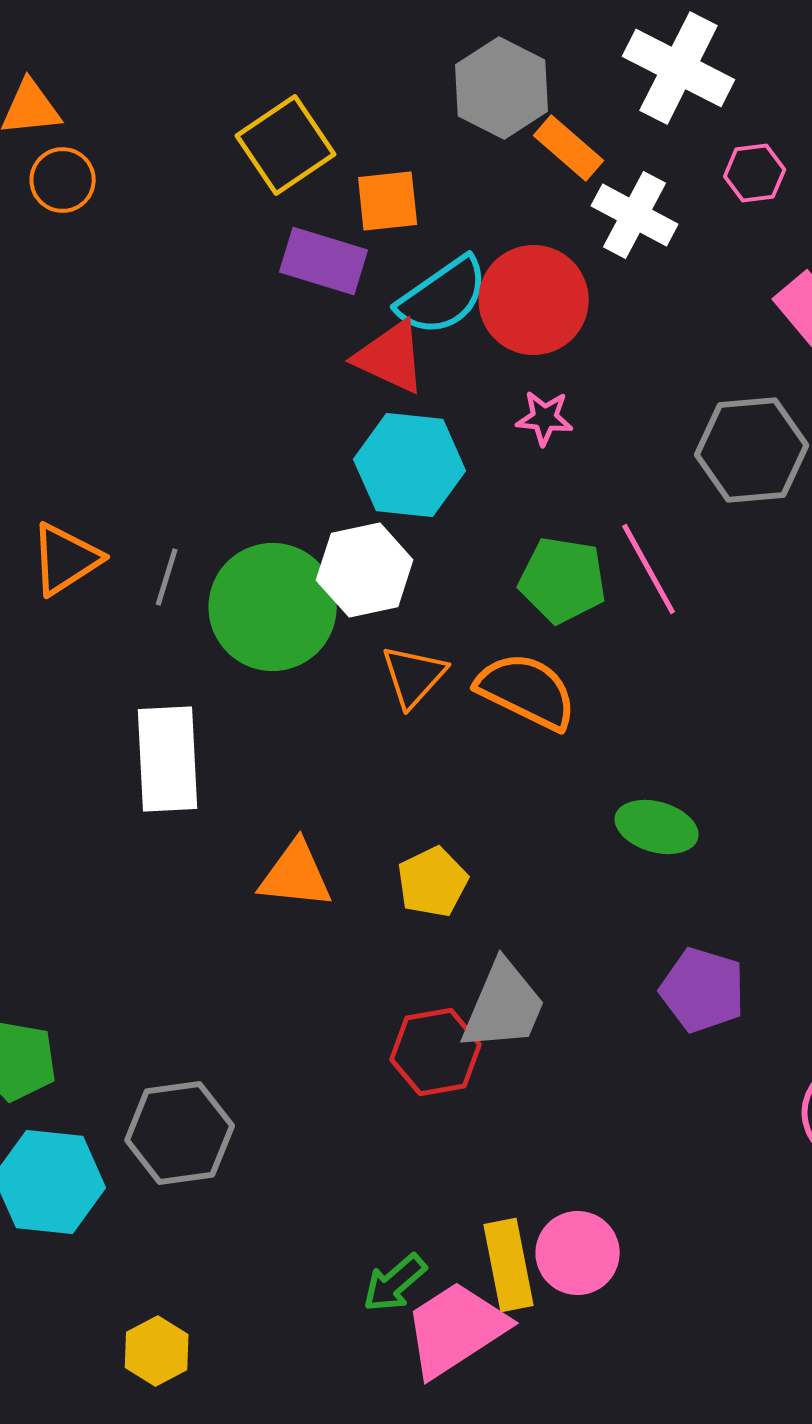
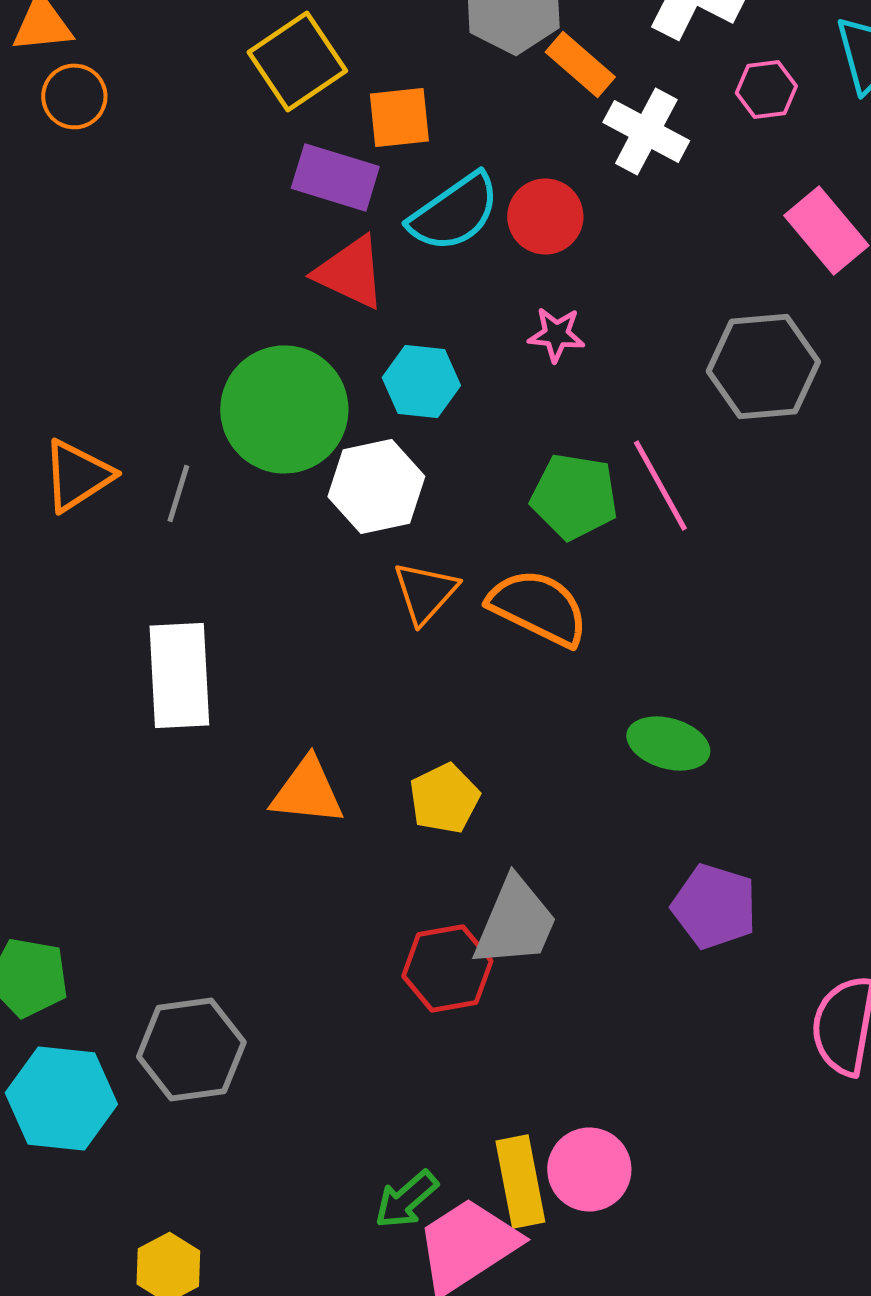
red circle: (534, 300) -> (545, 216), size x0.7
red triangle: (391, 357) -> (350, 272), moved
cyan hexagon: (410, 465) -> (421, 381), size x0.7
green circle: (273, 607) -> (284, 409), moved

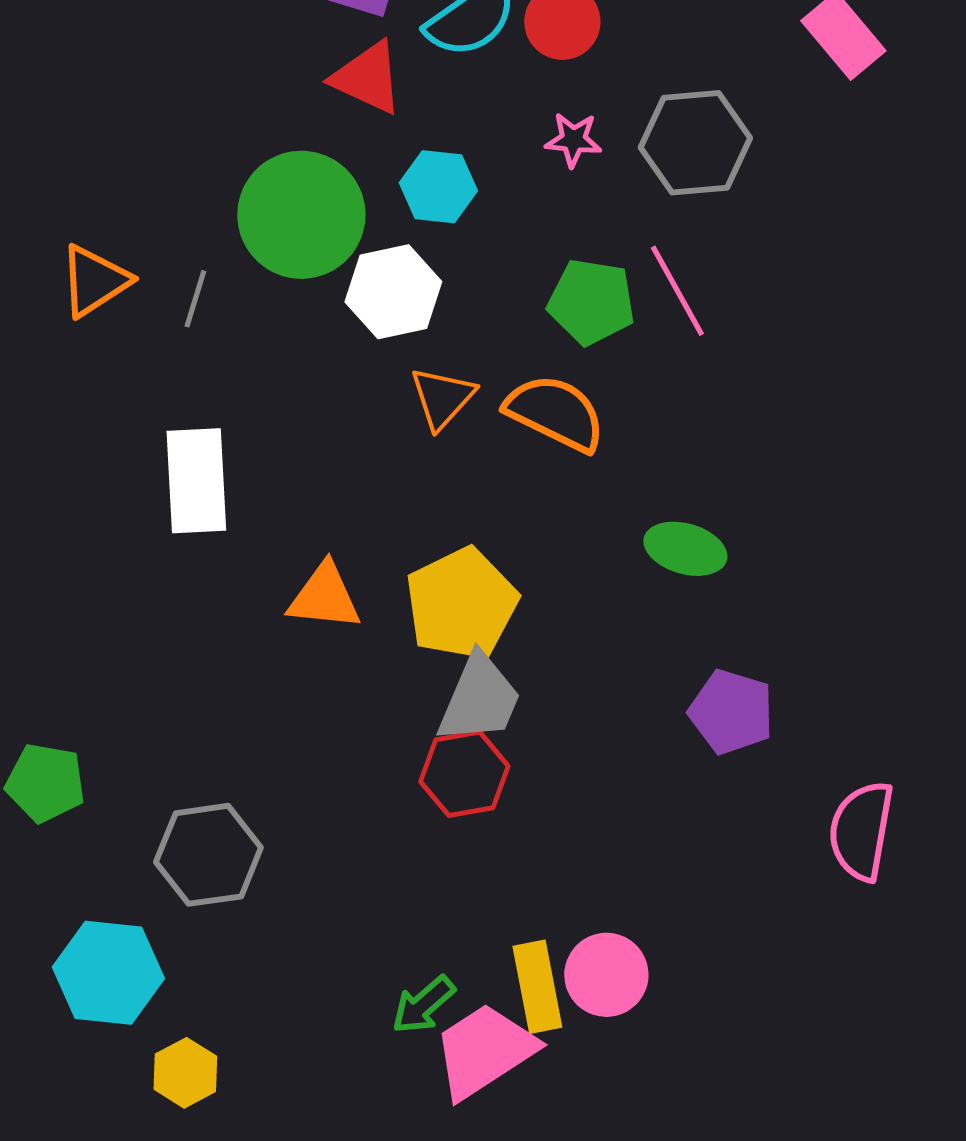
gray hexagon: (763, 366) -> (695, 143), moved
yellow pentagon: (444, 798) -> (461, 604), size x1.6
gray trapezoid: (515, 922) -> (479, 699), moved
cyan hexagon: (61, 1098) -> (108, 973), moved

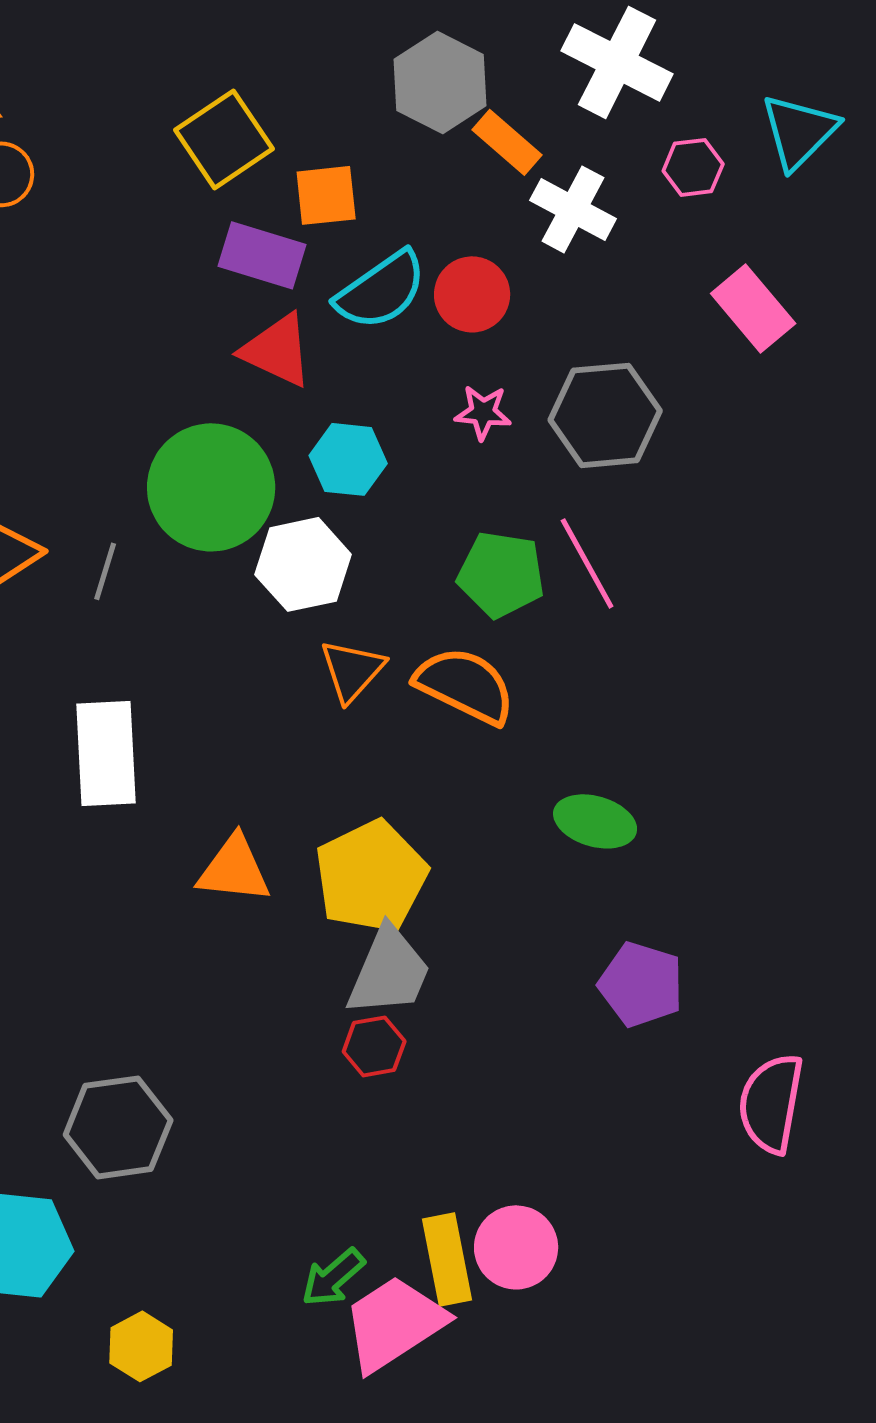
red hexagon: (464, 774) -> (374, 1046), size x0.7
yellow hexagon: (185, 1073) -> (141, 1346), moved

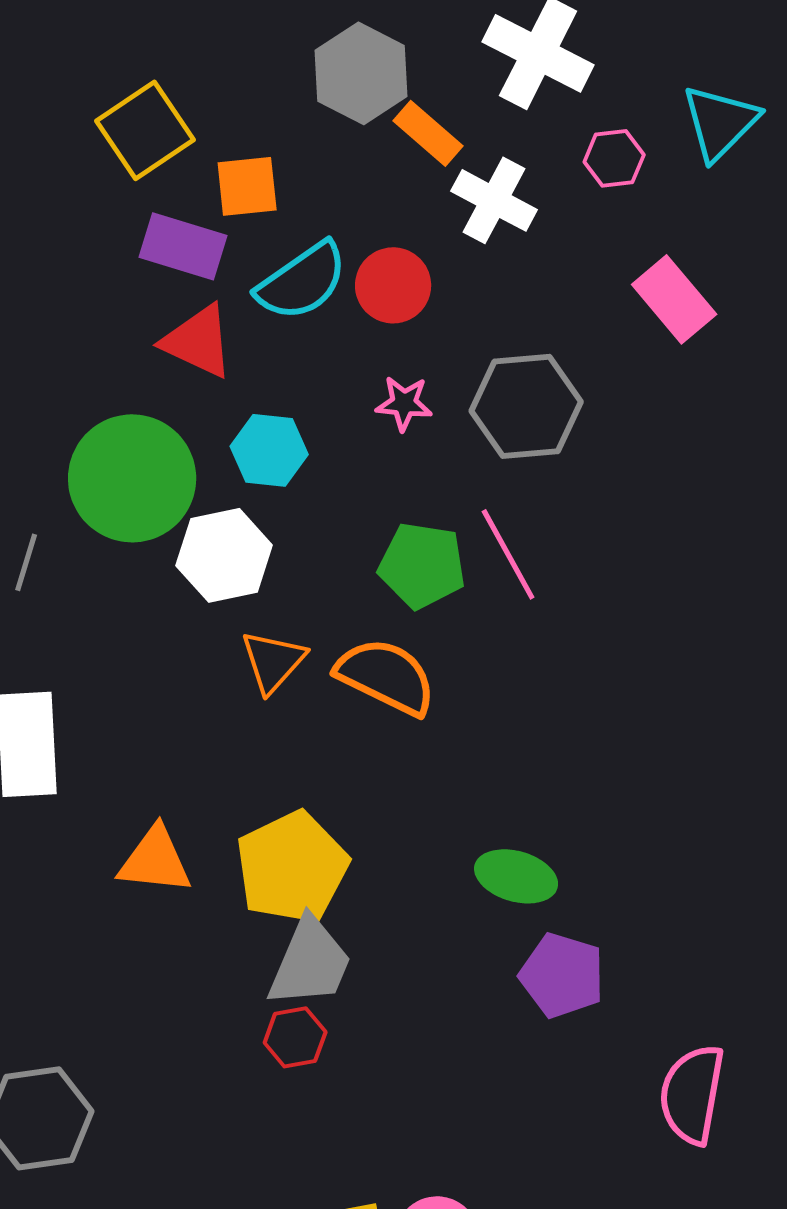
green ellipse: (595, 821) -> (516, 876), moved

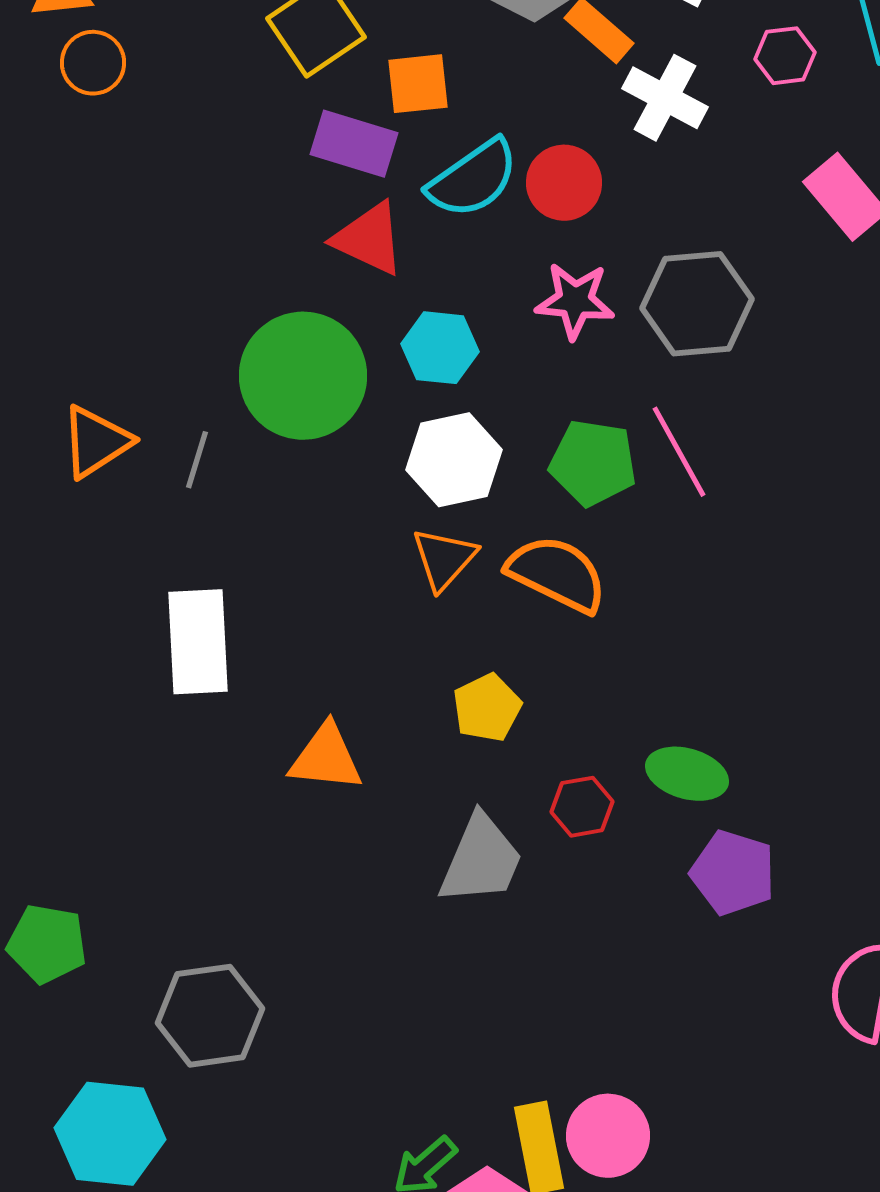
pink star: (404, 403) -> (575, 301), size x1.4
white hexagon: (224, 555) -> (454, 460), moved
yellow pentagon: (292, 867) -> (487, 708), moved, size x0.6
red hexagon: (295, 1037) -> (582, 807), moved

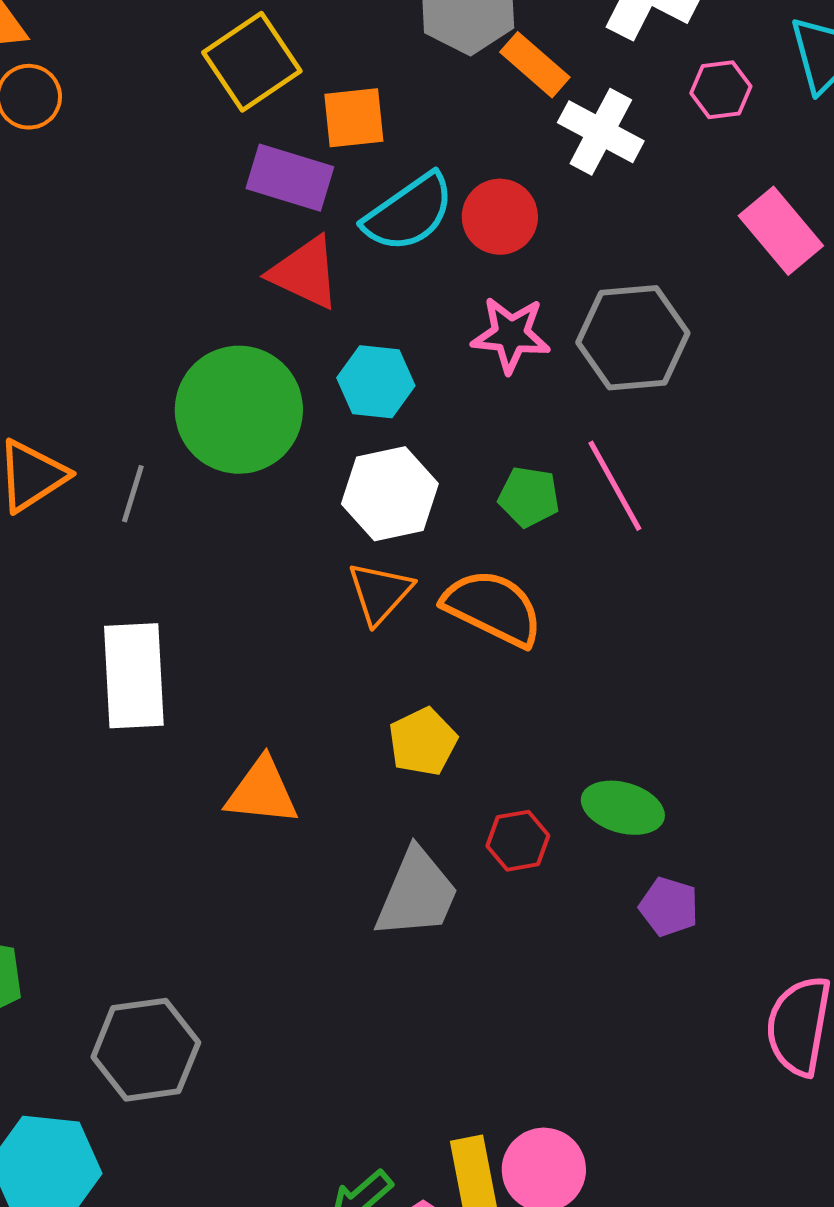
green pentagon: (593, 463) -> (529, 497), size x0.7
purple pentagon: (733, 873) -> (669, 907), size x0.7

